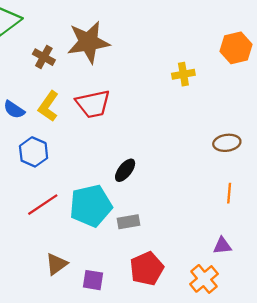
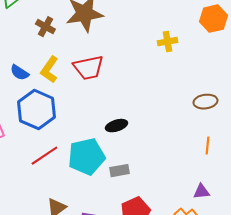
blue hexagon: (34, 152) -> (36, 110), size x1.5
black ellipse: (125, 170) -> (116, 126), turned 35

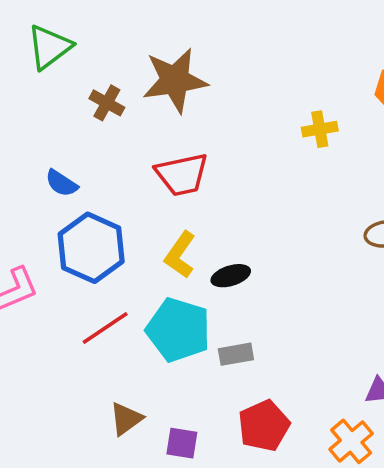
yellow L-shape: (49, 70) -> (180, 255), moved
cyan pentagon: (86, 157) -> (178, 330), turned 30

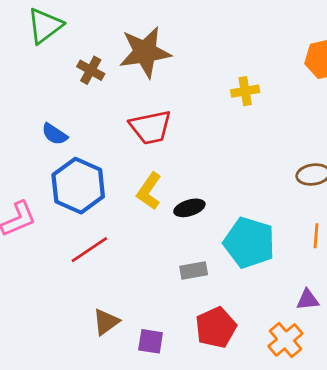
yellow cross: (320, 129) -> (245, 91), moved
cyan pentagon: (178, 330) -> (249, 243), moved

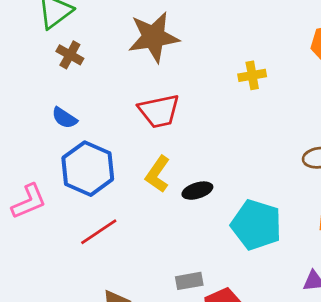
brown cross: (91, 70) -> (70, 55), moved
gray rectangle: (194, 270) -> (189, 281), moved

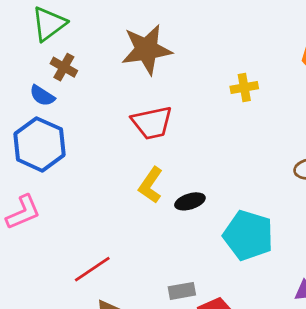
blue semicircle: (64, 118) -> (42, 96), moved
blue hexagon: (88, 169) -> (39, 144), moved
red line: (99, 232) -> (92, 269), moved

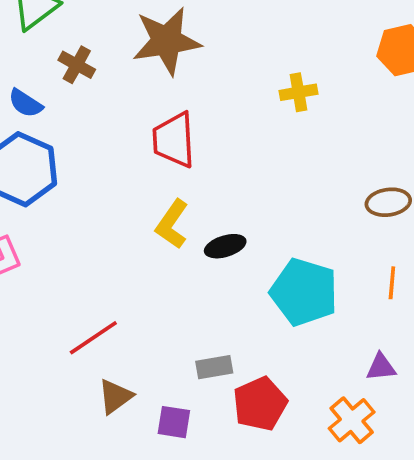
brown cross: (64, 67) -> (77, 65), moved
red trapezoid: (152, 123) -> (174, 140), turned 99

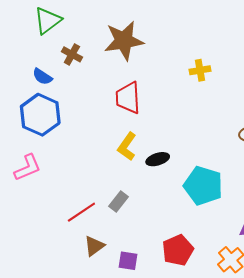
gray rectangle: (214, 367) -> (119, 201), moved, turned -42

